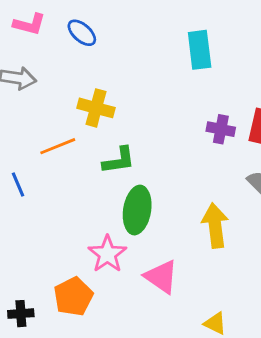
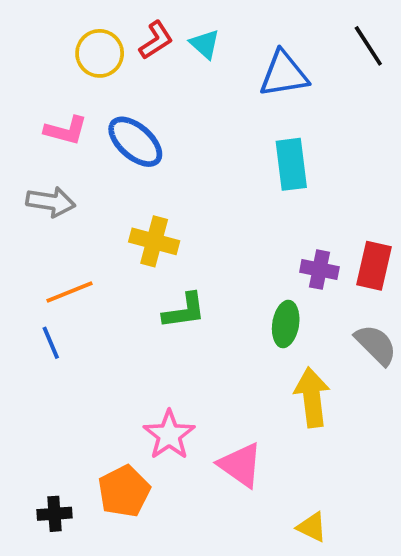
blue ellipse: (82, 33) -> (135, 142), size x1.4
orange line: (58, 146) -> (70, 292), moved
green ellipse: (137, 210) -> (286, 324), moved, size x0.7

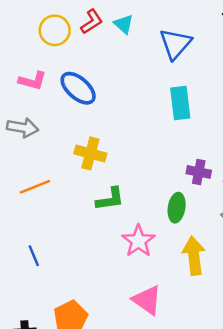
blue triangle: (284, 74) -> (175, 44), turned -40
blue line: (51, 343) -> (34, 256), moved
pink star: (169, 435) -> (138, 241), moved

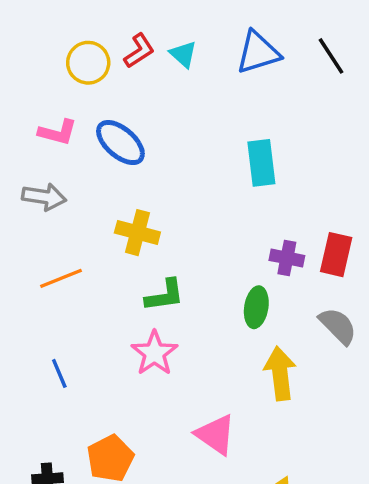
blue triangle: (175, 44) -> (258, 53), moved, turned 32
pink star: (138, 241) -> (154, 353), moved

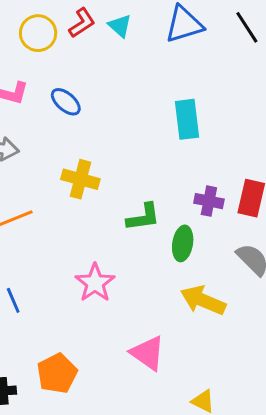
blue ellipse: (120, 143) -> (66, 102), size x0.7
green L-shape: (165, 295) -> (143, 217), moved
yellow arrow: (280, 373) -> (203, 300), turned -60

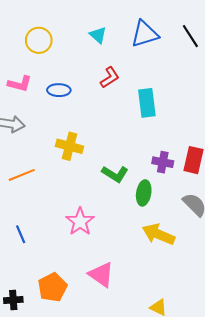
red L-shape: (82, 23) -> (110, 77), moved
blue ellipse: (66, 102) -> (59, 90), turned -40
green L-shape: (143, 217) -> (115, 174), turned 40
pink triangle: (148, 353) -> (101, 275), moved

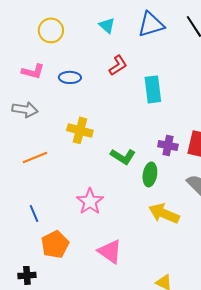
orange pentagon: (53, 287) -> (55, 244), moved

